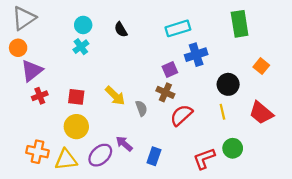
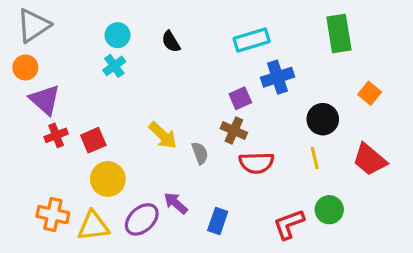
purple triangle: (32, 71) -> (45, 100), turned -40
red square: (76, 97) -> (93, 140), moved, turned -30
red semicircle: (181, 115) -> (257, 163), turned -140

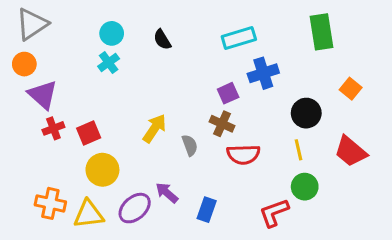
yellow arrow: (163, 135) -> (155, 128), turned -100
green circle: (329, 210) -> (305, 187), moved

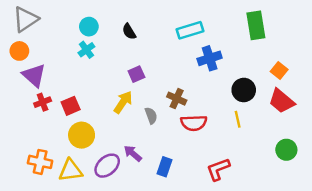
purple square: (228, 93) -> (136, 74), moved
red trapezoid: (351, 151) -> (282, 101), moved
green circle: (305, 187) -> (286, 150), moved

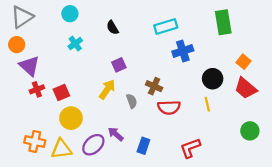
cyan circle: (89, 27) -> (70, 14), moved

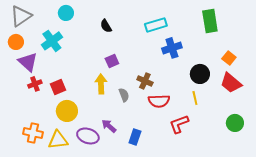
cyan cross: (75, 44) -> (52, 41), moved, size x1.5
yellow arrow: (107, 89) -> (101, 84), turned -36
purple ellipse: (93, 145) -> (88, 136), turned 60
red L-shape: (190, 148) -> (179, 124), moved

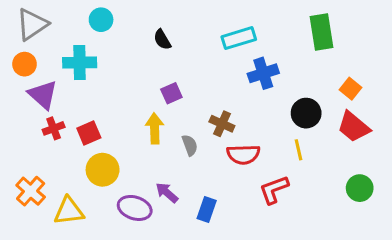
cyan cross: (52, 41) -> (80, 63), turned 35
orange cross: (33, 133) -> (31, 191), moved, turned 30
yellow triangle: (58, 140) -> (69, 211), moved

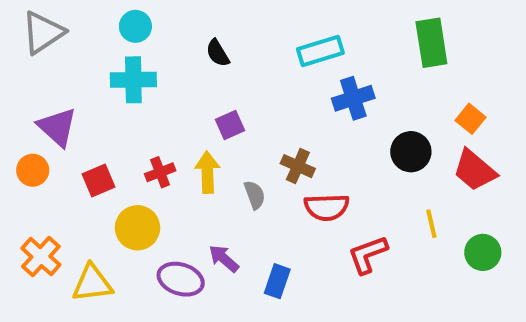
cyan cross: (80, 63) -> (133, 80), moved
orange circle: (24, 64) -> (33, 170), moved
red cross: (54, 128) -> (160, 172), moved
red square: (89, 133) -> (98, 180), moved
yellow line: (298, 150) -> (431, 224), moved

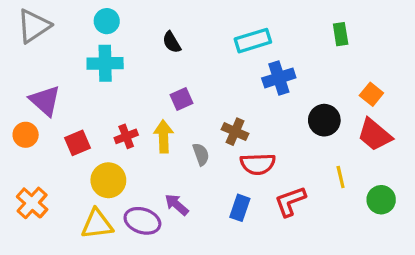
green rectangle: (431, 43) -> (341, 34), size x0.6
blue rectangle: (277, 281) -> (240, 208), moved
yellow triangle: (92, 283) -> (97, 224), moved

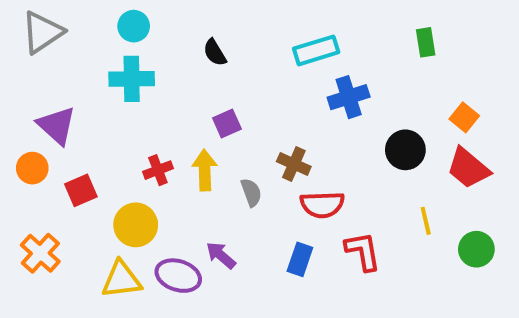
red square: (78, 143) -> (81, 190), moved
red L-shape: (290, 201) -> (363, 251), turned 100

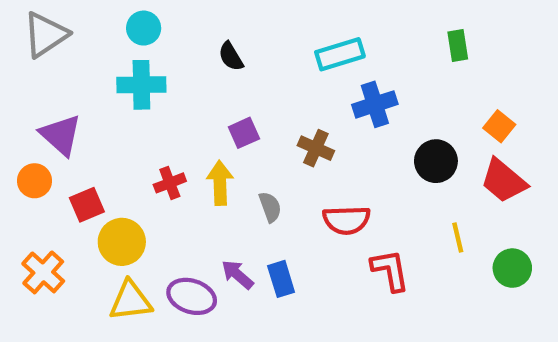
brown cross: (294, 164) -> (316, 148), moved
yellow circle: (136, 225) -> (122, 242), moved
blue rectangle: (300, 259) -> (281, 279), moved, turned -36

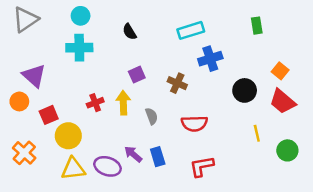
red L-shape: (390, 270) -> (202, 166), moved, turned -90

